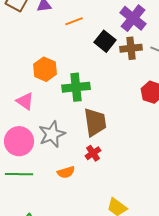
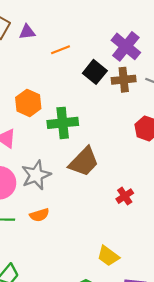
brown trapezoid: (95, 122) -> (84, 162), turned 52
red cross: (93, 153) -> (125, 196), moved
orange semicircle: (66, 172) -> (39, 215), moved

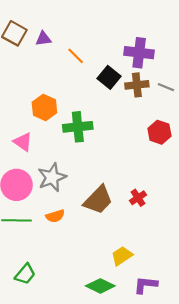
purple cross: (126, 46) -> (139, 53), turned -32
orange line: (60, 50) -> (76, 56), turned 66
brown trapezoid: (84, 162) -> (98, 200), moved
yellow trapezoid: (108, 256) -> (122, 256), turned 110

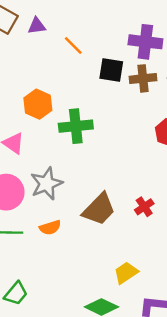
black square: (109, 77) -> (111, 70), turned -30

